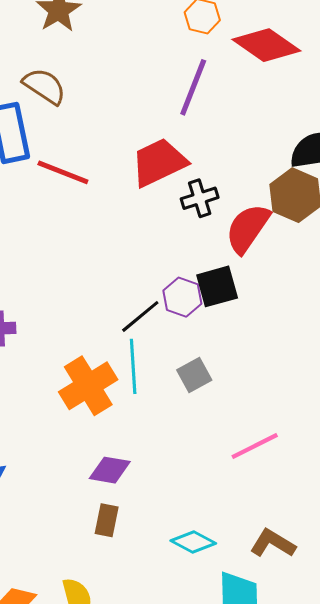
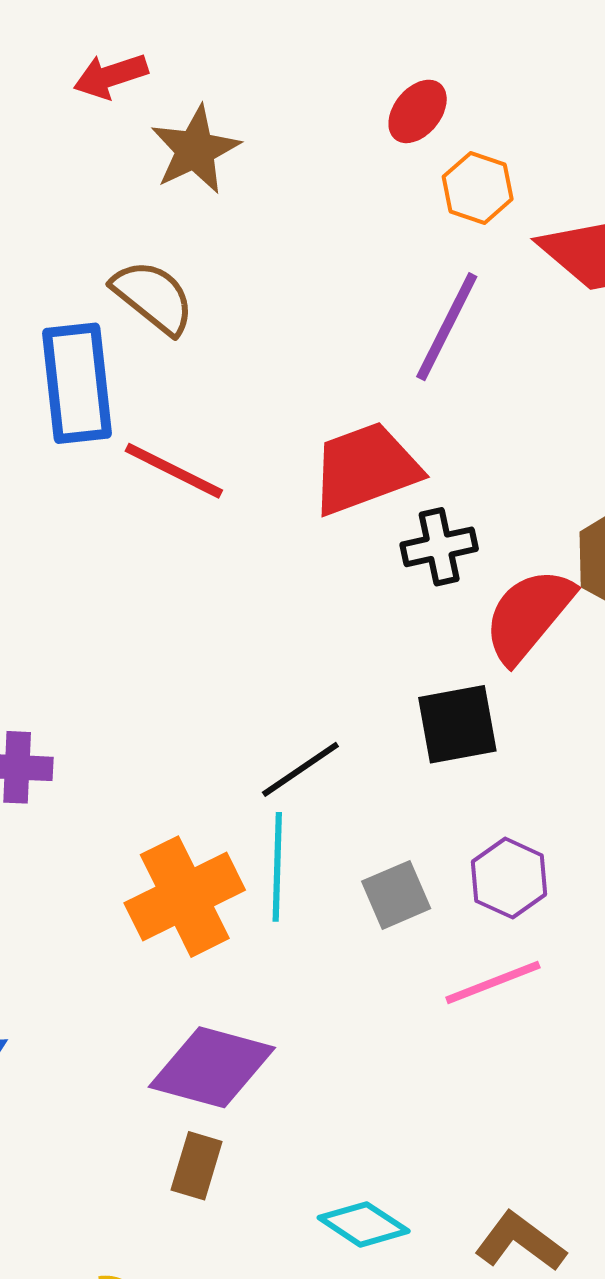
purple hexagon: (182, 297) -> (509, 878), moved
pink line: (255, 446) -> (493, 982), moved
purple diamond: (110, 470) -> (212, 1067), size x1.5

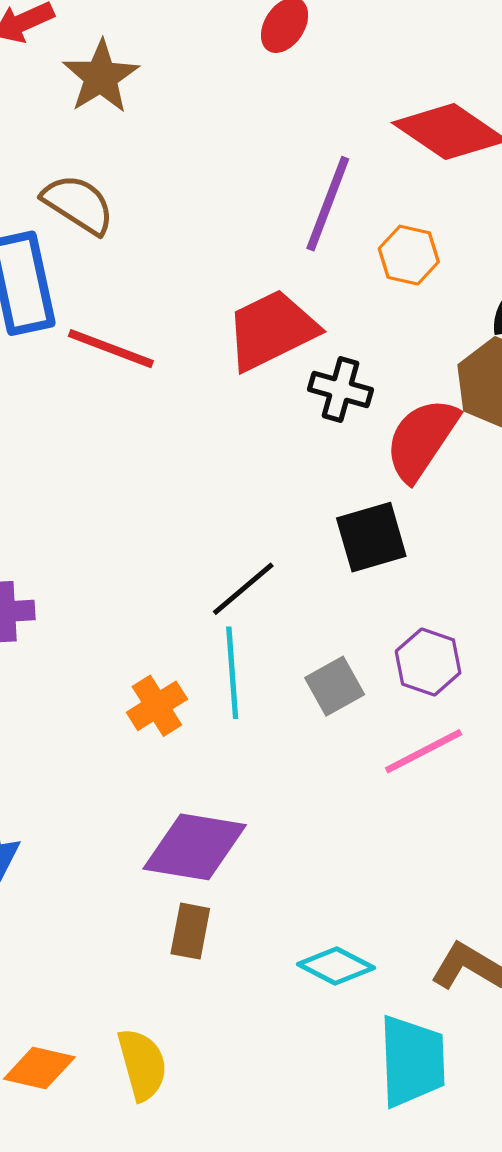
orange hexagon: (478, 188) -> (409, 255), moved
black cross: (439, 547) -> (341, 389), turned 34
orange cross: (185, 897) -> (157, 706), size x0.6

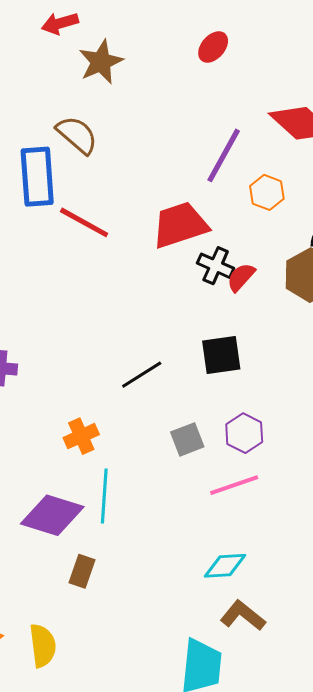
red semicircle: (422, 439) -> (241, 277), moved, size x0.6
cyan line: (232, 673) -> (104, 496), moved
purple diamond: (195, 847) -> (52, 515), moved
cyan diamond: (336, 966) -> (225, 566), moved, turned -39

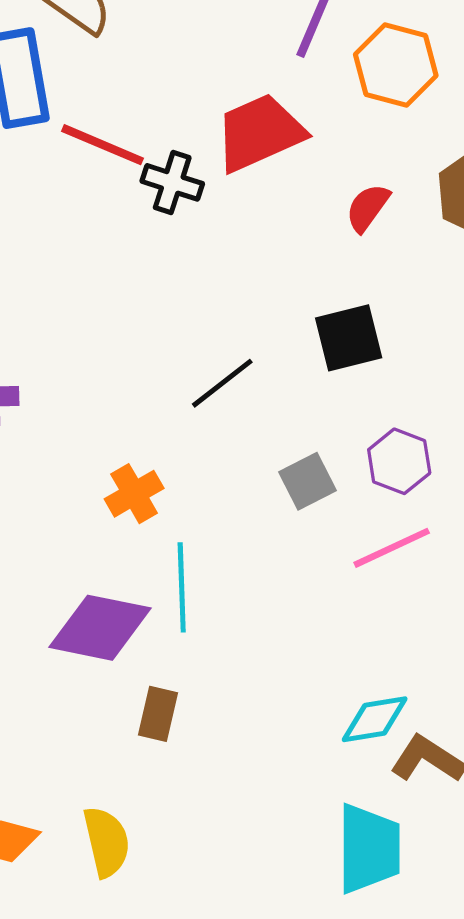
orange hexagon: (267, 192) -> (396, 65), size x1.4
black cross: (216, 266) -> (172, 182), moved
cyan diamond: (225, 566) -> (375, 719), moved

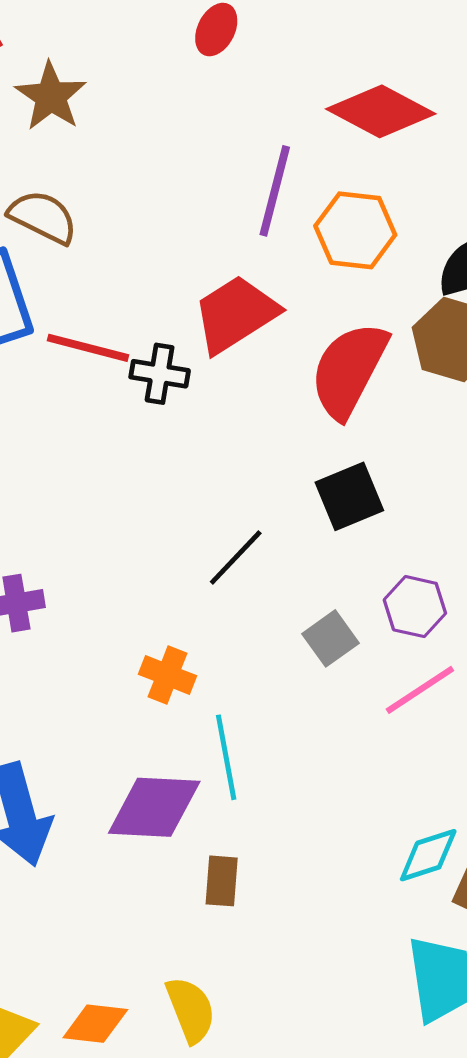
red semicircle: (368, 208) -> (349, 370), size x2.0
orange cross: (134, 494) -> (167, 675), turned -30

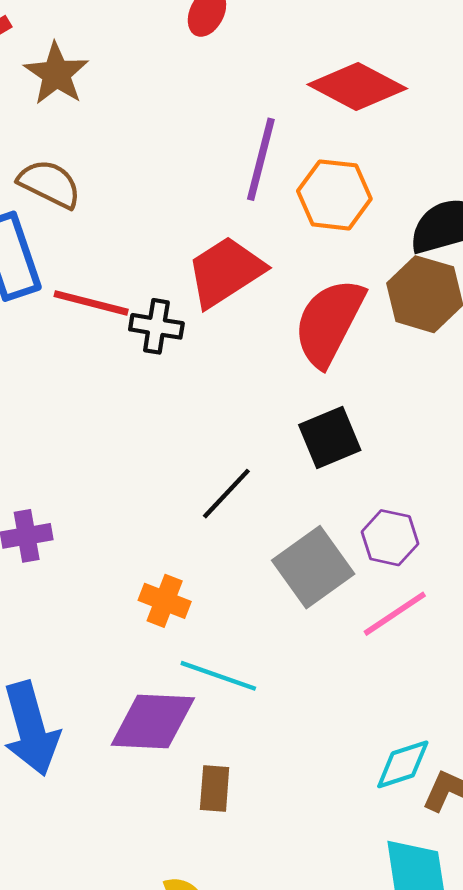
gray square: (331, 638) -> (313, 567), size x1.6
cyan line: (226, 757) -> (218, 676), turned -60

